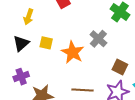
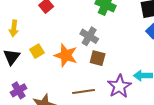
yellow square: (46, 43) -> (37, 51), turned -32
brown square: (120, 67) -> (98, 58), moved

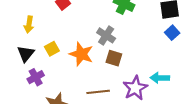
purple cross: (19, 90) -> (36, 77), moved

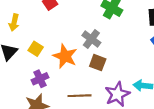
yellow square: (52, 49) -> (36, 49), turned -32
purple cross: (36, 77) -> (40, 79), moved

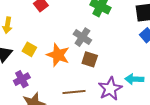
purple cross: (40, 79) -> (22, 79), moved

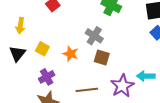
orange star: (58, 55) -> (71, 54), size x0.7
purple cross: (22, 79) -> (47, 77), moved

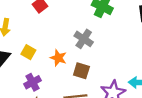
brown square: (102, 57) -> (81, 71), moved

